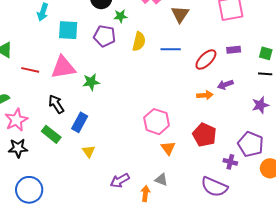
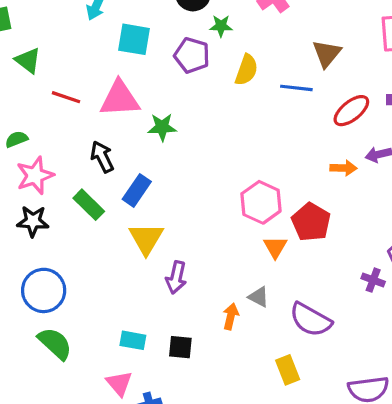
brown triangle: (180, 14) -> (327, 54), moved
red pentagon: (204, 135) -> (311, 222), moved
yellow triangle: (89, 151) -> (146, 239), size x1.6
purple arrow: (120, 181) -> (176, 277), moved, turned -54
purple semicircle: (214, 187) -> (311, 320), moved

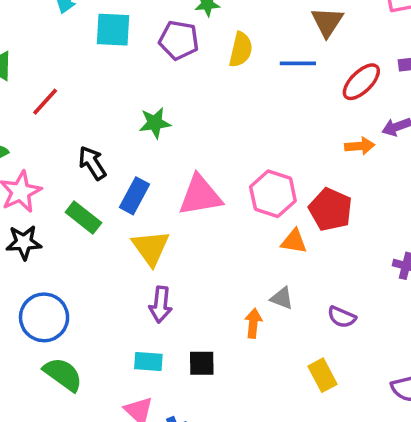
red line: (66, 97) -> (45, 102), turned -60
pink triangle: (120, 99) -> (200, 195), moved
orange triangle: (275, 247) -> (294, 241), turned -45
purple arrow: (176, 277) -> (161, 305), moved
purple semicircle: (311, 320) -> (342, 317), size x0.6

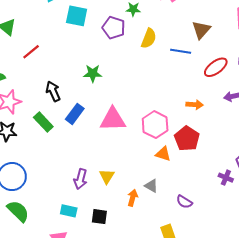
orange arrow: (360, 146) -> (195, 105), moved
yellow triangle: (151, 248) -> (107, 176), moved, size x0.7

